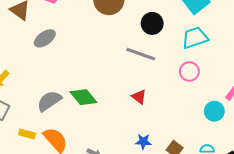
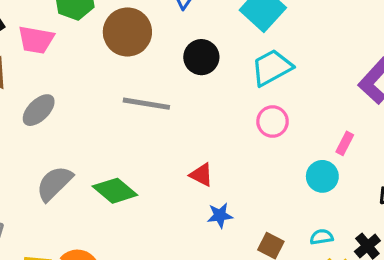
gray line: (141, 54) -> (146, 104), moved
gray semicircle: (49, 101) -> (54, 183), moved
blue star: (143, 142) -> (220, 215), moved

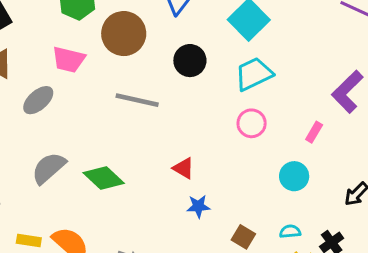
pink trapezoid: (36, 40) -> (69, 60), moved
pink rectangle: (345, 143) -> (314, 132), moved

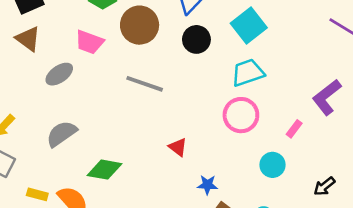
black circle: (190, 61) -> (196, 39), moved
pink circle: (252, 123) -> (241, 115), size x1.4
green diamond: (104, 178) -> (105, 170), moved, turned -40
blue star: (198, 206) -> (207, 185), moved

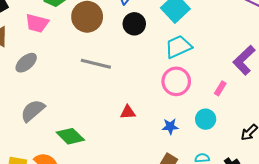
pink trapezoid: (89, 42) -> (37, 23), moved
red triangle: (178, 147) -> (128, 112), turned -35
green diamond: (105, 170) -> (70, 136), turned 40
blue star: (207, 185) -> (170, 126), moved

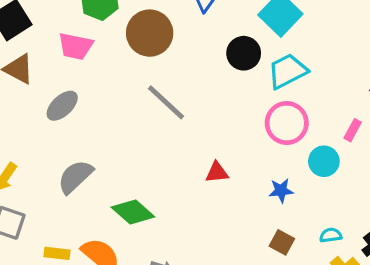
black circle: (134, 24) -> (244, 53), moved
gray line: (96, 64) -> (166, 102), turned 32
cyan circle: (206, 119) -> (324, 161), moved

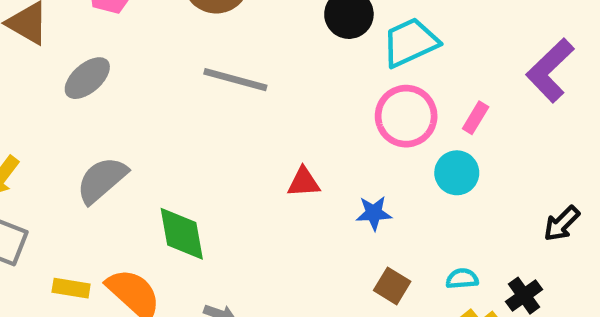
gray line: (166, 102) -> (235, 80), turned -30
pink rectangle: (353, 130) -> (476, 118), moved
blue star: (281, 191) -> (374, 213), moved
green diamond: (133, 212) -> (182, 234), turned 36

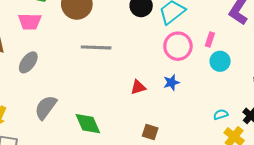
cyan circle: (457, 173) -> (220, 61), moved
blue star: (374, 213) -> (171, 82), moved
brown square: (392, 286) -> (150, 132), moved

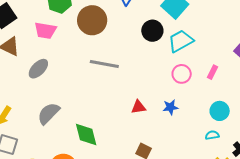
pink circle: (178, 46) -> (182, 74), size x0.7
cyan circle: (220, 61) -> (220, 111), moved
cyan semicircle: (221, 114) -> (212, 135), moved

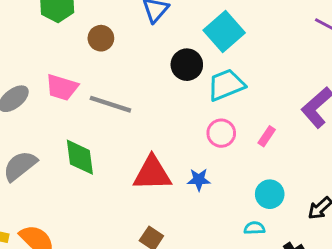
brown circle: (92, 20) -> (101, 38), size x0.6
pink trapezoid: (45, 30) -> (62, 87), moved
red triangle: (138, 107) -> (152, 173), size x1.8
green diamond: (86, 134) -> (80, 157), moved

